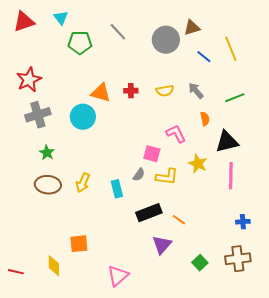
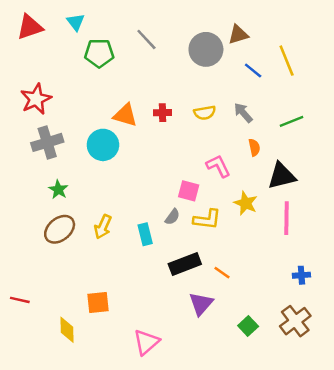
brown ellipse: (48, 185) -> (60, 229), turned -45
brown cross: (238, 259) -> (295, 321), turned -30
red line: (16, 272) -> (20, 300), moved

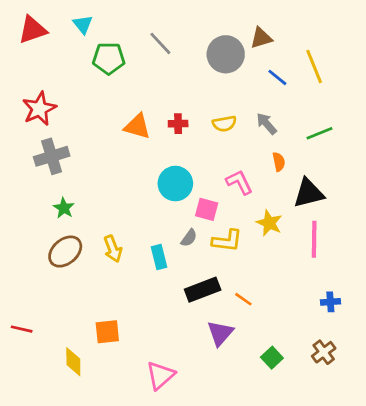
cyan circle: (103, 145) -> (175, 184), moved
yellow arrow: (103, 227) -> (113, 249), turned -45
brown cross: (295, 321) -> (324, 352), size x0.7

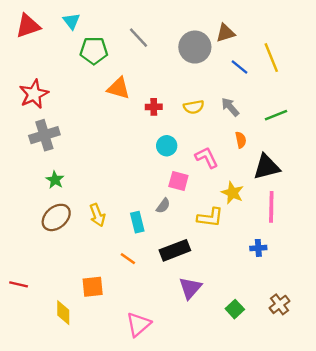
orange triangle: (137, 126) -> (118, 88), moved
cyan circle: (175, 184) -> (167, 146), moved, size x0.7
yellow L-shape: (227, 241) -> (210, 217), moved
orange line: (243, 299) -> (128, 259), moved
blue cross: (330, 302) -> (258, 248), moved

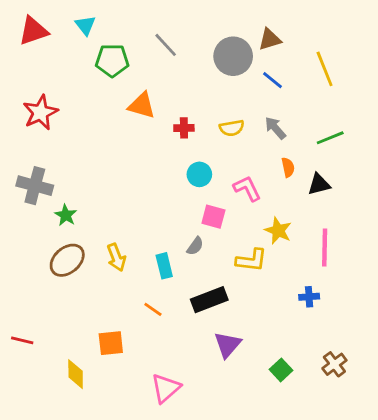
blue line: (240, 67) -> (273, 80), moved
gray cross: (44, 135) -> (35, 186), moved, turned 32
black triangle: (267, 167) -> (319, 184), moved, size x0.7

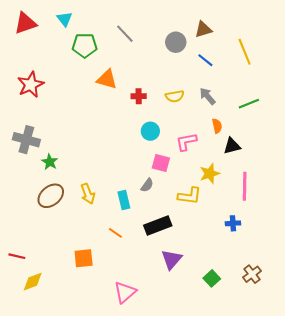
gray circle: (233, 56) -> (176, 42), size x0.7
black triangle: (319, 184) -> (232, 146), moved
pink L-shape: (247, 188) -> (186, 142), turned -75
yellow star: (278, 231) -> (210, 174), turned 30
yellow diamond: (76, 374) -> (33, 282), moved, turned 70

